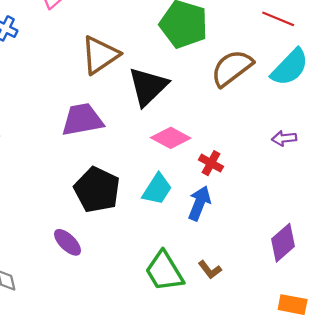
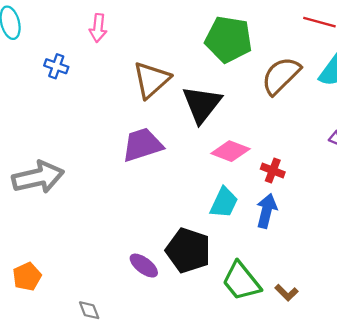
black pentagon: (97, 190) -> (188, 250), moved
brown L-shape: (210, 270) -> (286, 293), moved

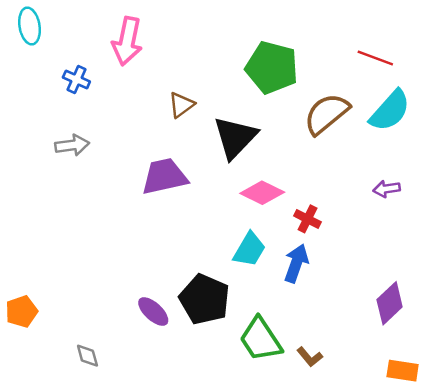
pink arrow: (98, 28) -> (127, 41), size x1.5
brown triangle: (151, 80) -> (181, 105), size x0.6
gray arrow: (38, 177) -> (72, 145), moved, size x0.6

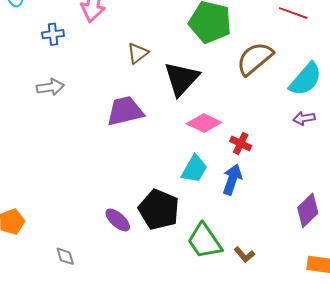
blue cross: (76, 80) -> (53, 34), turned -30
cyan semicircle: (390, 111) -> (305, 79), moved

